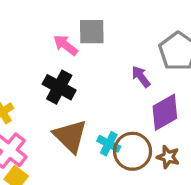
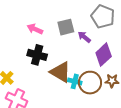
gray square: (92, 32) -> (66, 27), moved
brown triangle: (70, 136) -> (60, 72), moved

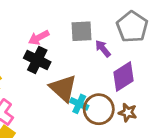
pink arrow: (35, 29) -> (39, 38), moved, turned -63

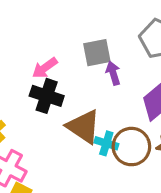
purple arrow: (103, 49) -> (113, 73), moved, turned 30

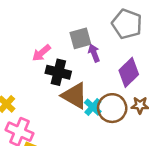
black cross: (47, 96) -> (58, 72), moved
cyan cross: (106, 143) -> (93, 107), turned 30

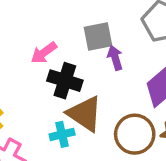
cyan cross: (93, 107) -> (62, 134), moved, turned 30

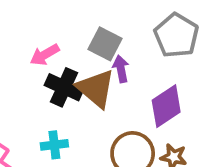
gray square: (98, 37) -> (105, 44), turned 32
brown triangle: (85, 114) -> (96, 88), moved

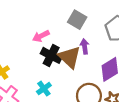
gray square: (105, 44) -> (77, 20), moved
cyan cross: (54, 145) -> (44, 89), turned -32

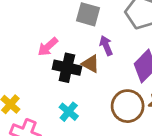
brown triangle: (70, 57) -> (91, 64), size x0.6

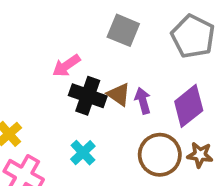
purple arrow: (106, 46) -> (143, 101), moved

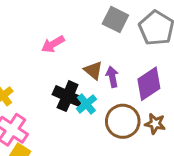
gray square: (123, 30) -> (115, 19), moved
black cross: (88, 96) -> (68, 96), moved
cyan cross: (83, 153) -> (86, 104), moved

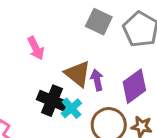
pink arrow: (53, 44) -> (36, 48), turned -85
brown triangle: (93, 70) -> (78, 74), size x1.4

